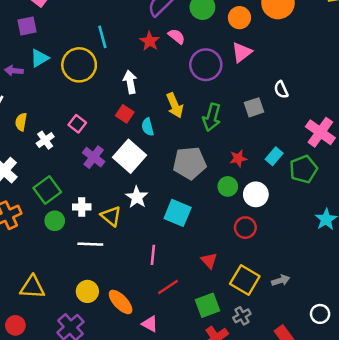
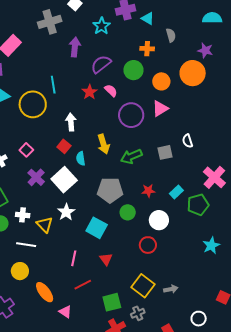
green arrow: (212, 117) -> (131, 156), turned 45
green circle: (228, 186) -> (128, 212), moved
red triangle: (209, 261) -> (106, 259), moved
yellow circle: (87, 291) -> (20, 271), moved

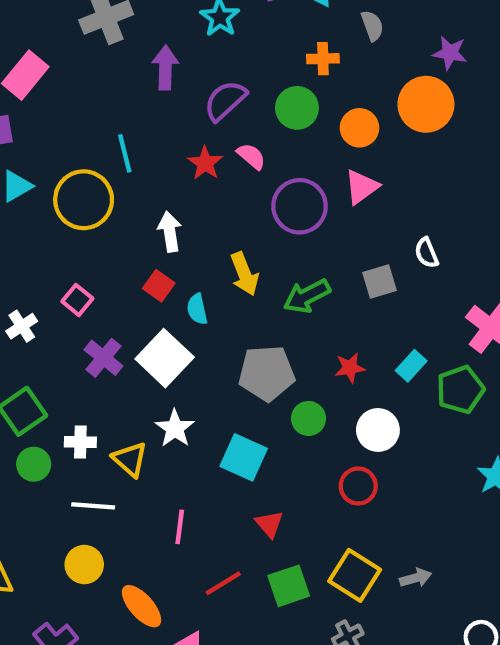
pink line: (74, 258) -> (180, 527), moved
green square: (112, 302) -> (289, 586), moved

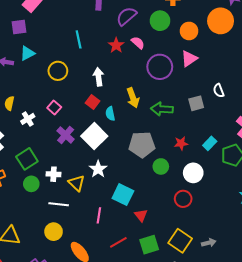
yellow circle: (84, 200) -> (58, 71), moved, size x0.7
green arrow: (307, 296) -> (162, 109), turned 30
cyan square: (244, 457) -> (123, 195), moved

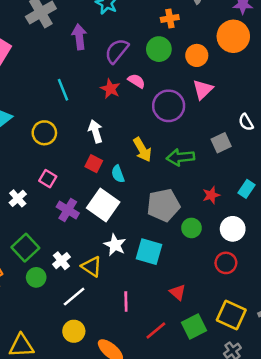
white cross: (54, 174) -> (61, 261), turned -32
cyan square: (123, 195) -> (149, 252), moved
white line: (59, 204) -> (74, 297), turned -36

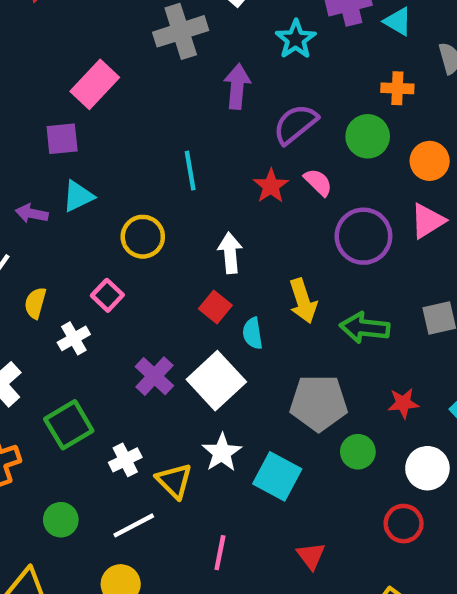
pink square: (48, 179) -> (107, 295), moved
green circle: (36, 277) -> (61, 520), moved

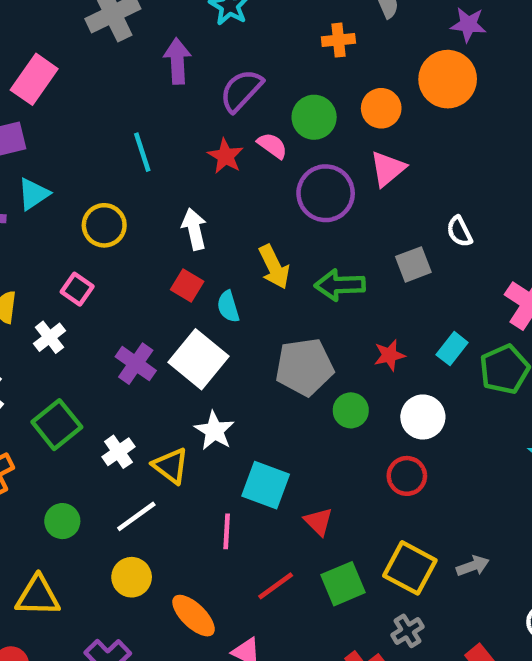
green circle: (368, 136) -> (314, 117), moved
cyan square: (277, 476) -> (266, 485), moved

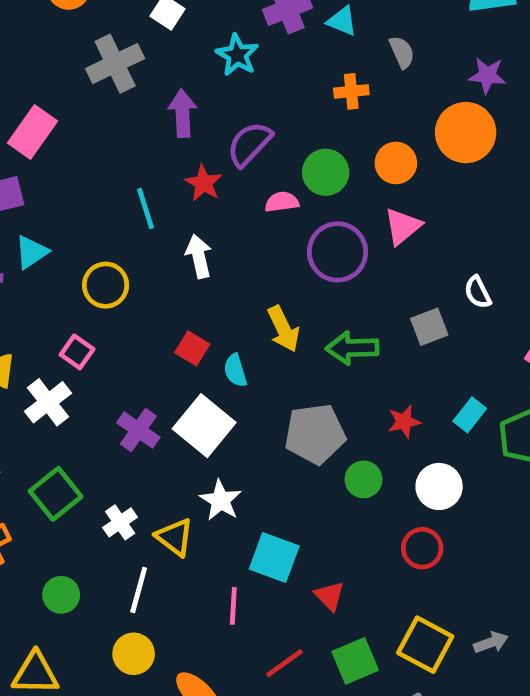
pink semicircle: (272, 146) -> (282, 202), turned -44
red star: (225, 156) -> (204, 183), moved
white arrow: (194, 229) -> (199, 256), moved
white cross: (49, 337) -> (48, 402), size x1.4
white line: (136, 516) -> (139, 590), turned -39

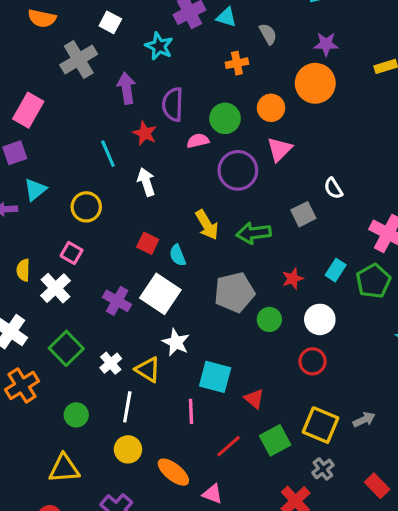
purple semicircle: (249, 144) -> (173, 104), turned -36

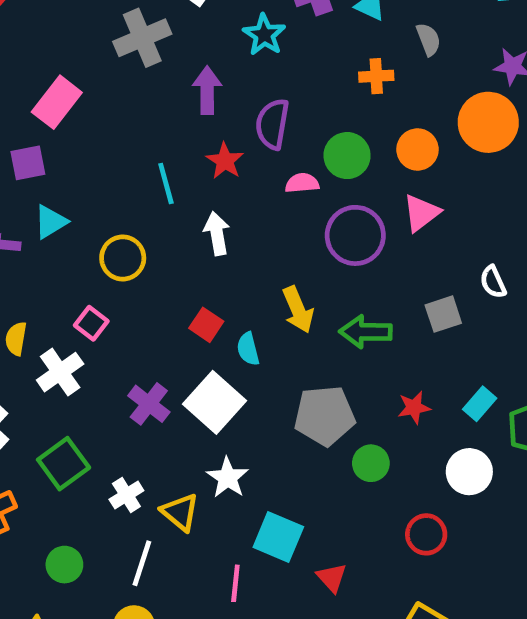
white circle: (320, 319) -> (469, 472), moved

